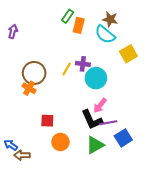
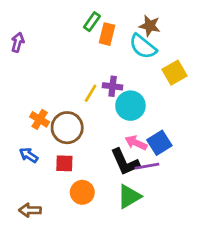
brown circle: (34, 73) -> (67, 128), moved
pink arrow: (100, 105) -> (136, 143), turned 77
blue square: (123, 138) -> (159, 143), moved
blue arrow: (11, 145) -> (29, 155), moved

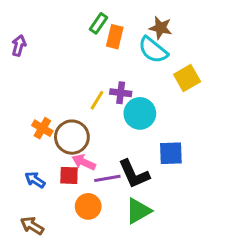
pink arrow: (136, 143) -> (84, 162), moved
blue square: (159, 143) -> (171, 153), turned 30
blue arrow: (29, 155) -> (35, 180), moved
purple line: (147, 166) -> (107, 178), moved
brown arrow: (30, 210) -> (32, 226), turned 30

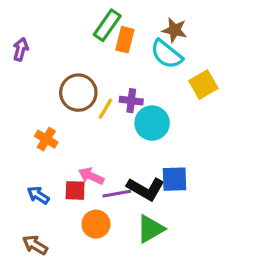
green rectangle: (98, 23) -> (107, 25), size x1.4
brown circle: (72, 137) -> (78, 93), moved
blue square: (171, 153) -> (175, 179), moved
black L-shape: (134, 174) -> (146, 189), turned -36

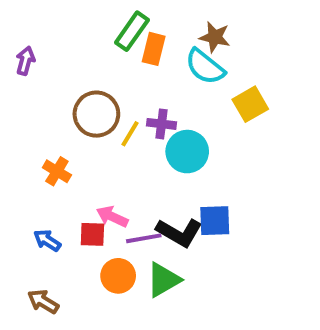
green triangle: (150, 229) -> (163, 280), moved

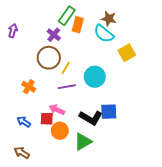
purple cross: (162, 124) -> (54, 35), moved, turned 32
purple line: (144, 238) -> (67, 87), moved
orange circle: (118, 276) -> (60, 131), moved

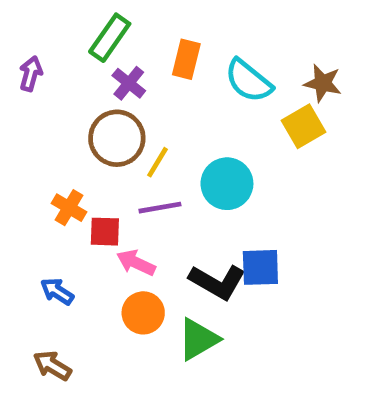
green rectangle: (67, 16) -> (110, 38), moved
brown star: (109, 19) -> (323, 83), moved
red square: (47, 119) -> (105, 232), moved

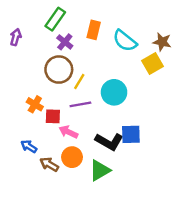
brown arrow: (52, 366) -> (49, 164), moved

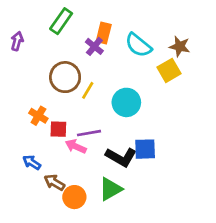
purple cross: (65, 42) -> (94, 46), moved
purple line: (80, 104) -> (89, 133), moved
orange circle: (72, 157) -> (74, 197), moved

